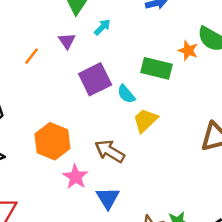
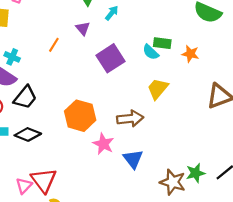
orange star: (188, 51) -> (190, 54), moved
green rectangle: (157, 68) -> (162, 43), size x0.7
cyan semicircle: (126, 94) -> (151, 52), moved
brown arrow: (110, 151) -> (130, 119), turned 150

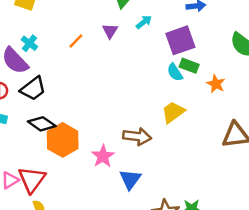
purple square: (111, 58) -> (180, 40), moved
orange hexagon: (80, 116) -> (63, 140), moved
black diamond: (28, 134) -> (42, 124), moved

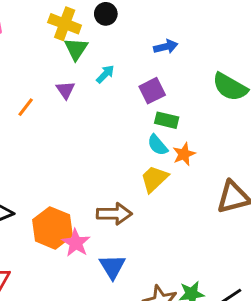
purple square: (180, 40) -> (152, 91), size x0.7
cyan semicircle: (175, 72) -> (158, 145), moved
orange star: (216, 84) -> (184, 154), moved, turned 30
orange hexagon: (63, 140) -> (52, 228), moved

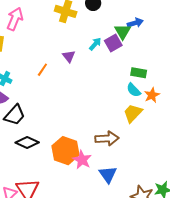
green triangle: (76, 49) -> (123, 32), moved
purple square: (152, 91) -> (113, 43), moved

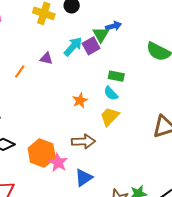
cyan arrow: (95, 44) -> (73, 47), size x1.5
purple triangle: (69, 56) -> (46, 58), turned -40
orange star: (152, 95) -> (80, 100), moved
blue triangle: (108, 174) -> (84, 178), turned 30

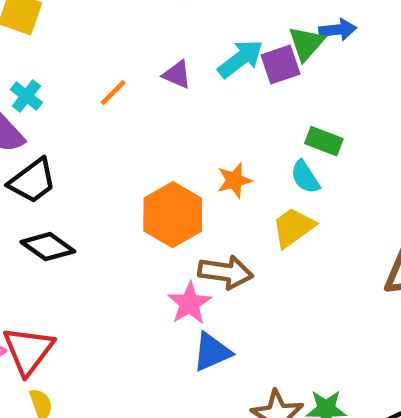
orange hexagon: (42, 153) -> (173, 215), moved
pink star: (58, 162) -> (189, 303), moved

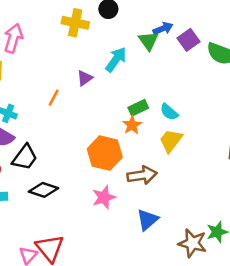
purple square: (281, 65) -> (189, 40), moved
purple triangle: (177, 75) -> (85, 78), turned -42
green rectangle: (324, 141) -> (138, 108), moved, turned -30
pink star: (189, 303) -> (104, 197), moved, turned 30

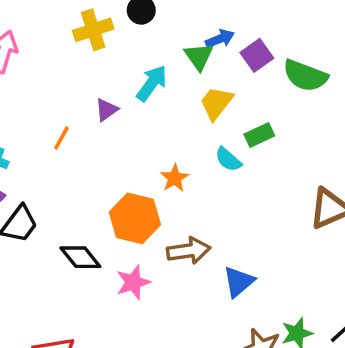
yellow cross: (75, 23) -> (93, 30), turned -30
green rectangle: (138, 108) -> (259, 135), moved
yellow trapezoid: (171, 141) -> (216, 103), moved
black diamond: (43, 190) -> (80, 257), moved, turned 32
blue triangle: (147, 220) -> (239, 282), moved

